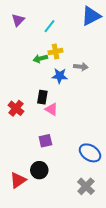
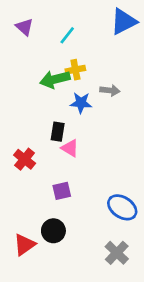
purple triangle: (18, 20) -> (25, 27), turned -32
green arrow: (40, 59) -> (55, 79), size x1.5
red cross: (16, 108) -> (25, 159), moved

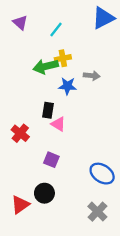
purple square: (62, 191) -> (51, 160), turned 35

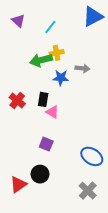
red cross: (20, 133) -> (17, 101), moved

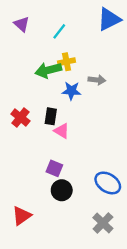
black circle: (40, 174) -> (62, 190), moved

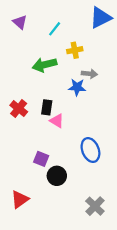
yellow cross: (67, 62) -> (75, 50), moved
blue star: (71, 91) -> (77, 87), moved
purple square: (54, 168) -> (41, 159), moved
blue ellipse: (108, 183) -> (90, 150), moved, turned 35

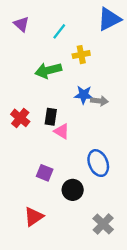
gray arrow: (89, 74) -> (99, 101), moved
black circle: (57, 176) -> (73, 190), moved
red triangle: (20, 199) -> (34, 217), moved

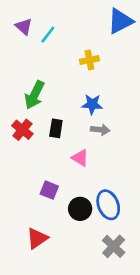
cyan line: (59, 31) -> (48, 35), moved
green arrow: (48, 70) -> (34, 95), moved, turned -50
gray arrow: (99, 101) -> (100, 130), moved
pink triangle: (62, 131) -> (80, 158), moved
blue ellipse: (98, 163) -> (108, 205), moved

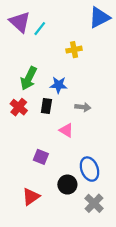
purple triangle: (24, 27) -> (20, 22), size x1.5
blue star: (92, 104) -> (59, 85), moved
black circle: (80, 209) -> (67, 185), moved

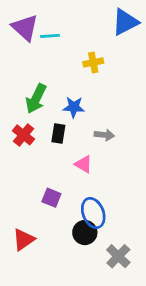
cyan line: (40, 29) -> (50, 36), turned 48
blue ellipse: (90, 169) -> (93, 213), moved
red triangle: (31, 197) -> (24, 239), moved

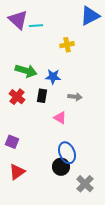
green arrow: (36, 99) -> (26, 71), turned -100
purple square: (51, 198) -> (12, 142), moved

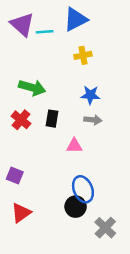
blue triangle: (90, 16) -> (76, 19), moved
blue star: (53, 77) -> (90, 95), moved
pink triangle: (60, 118) -> (74, 146), turned -32

